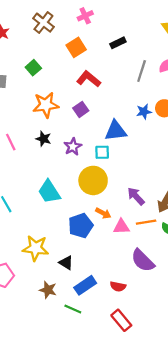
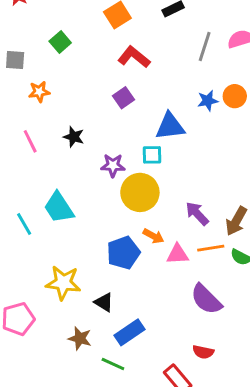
orange star: (46, 105) -> (39, 92), moved, size x0.6
purple star: (73, 147) -> (113, 165), moved, turned 30
cyan trapezoid: (49, 192) -> (59, 208), moved
red semicircle: (118, 286) -> (203, 352), moved

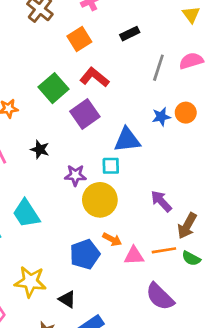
green square: (60, 42) -> (54, 88), moved, size x1.5
purple square: (123, 98) -> (85, 114), size x1.5
purple arrow: (197, 214) -> (161, 201), moved

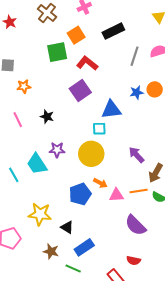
black rectangle: (130, 34) -> (113, 31), size x1.5
green square: (54, 88) -> (57, 52), moved, turned 30
purple star: (75, 175) -> (57, 150), moved

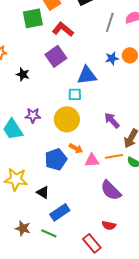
black star: (47, 117) -> (23, 74), moved
brown star: (51, 251) -> (23, 228), moved

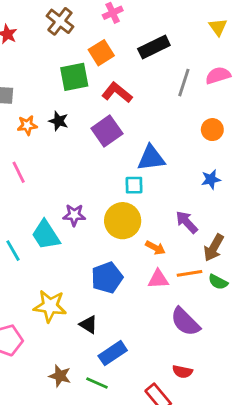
blue star: (112, 58) -> (211, 179), moved
black star: (23, 74) -> (59, 121), moved
orange arrow: (76, 148) -> (155, 248), moved

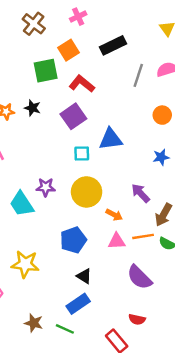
cyan square: (134, 185) -> (82, 154), moved
black triangle: (88, 325) -> (84, 276), moved

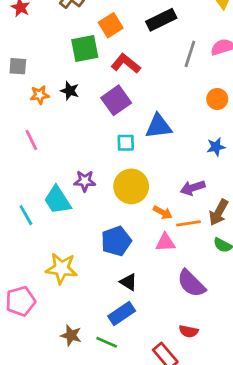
purple arrow: (141, 193) -> (193, 188), turned -65
orange line: (143, 236) -> (189, 223), moved

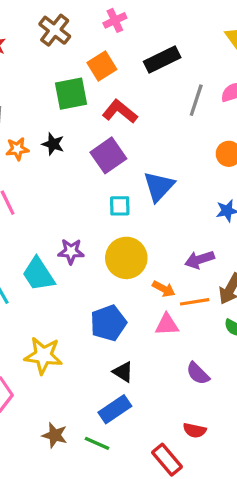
blue triangle: (159, 126) -> (159, 186), turned -40
purple semicircle: (191, 283) -> (198, 373), size x0.7

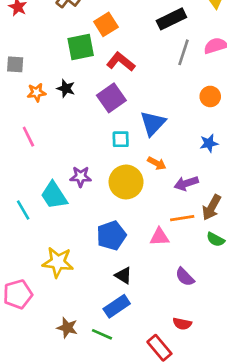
black rectangle: (162, 59) -> (171, 19), moved
orange arrow: (164, 289) -> (157, 163), moved

